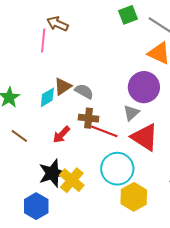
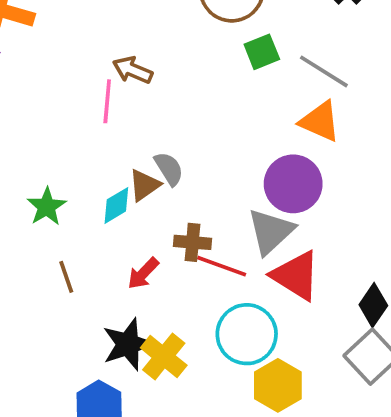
gray semicircle: (84, 91) -> (169, 169), moved, turned 30
gray triangle: (131, 113) -> (271, 231), size x1.6
brown line: (19, 136) -> (66, 277), turned 36

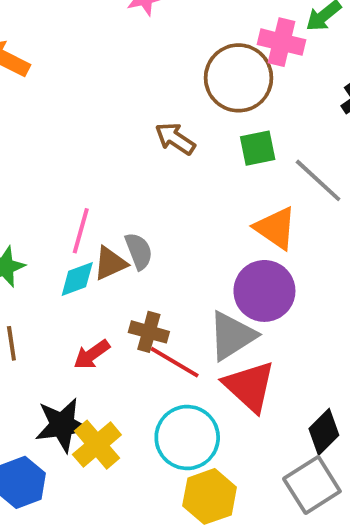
brown arrow: (133, 70) -> (175, 139), moved
pink line: (107, 101) -> (81, 231), moved
orange triangle: (320, 121) -> (276, 228), moved

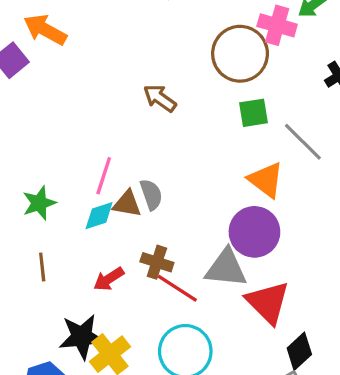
brown arrow: (175, 139) -> (160, 98), moved
brown triangle: (110, 263) -> (127, 204), turned 32
gray triangle: (232, 336) -> (226, 268), turned 36
red triangle: (249, 386) -> (268, 302), moved

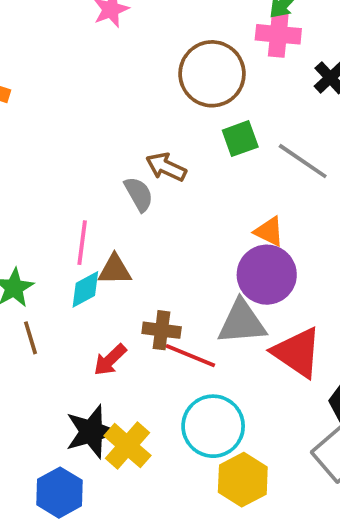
pink cross: (277, 25) -> (278, 34), moved
brown arrow: (160, 98) -> (166, 167), moved
orange triangle: (266, 180) -> (269, 231), moved, size x0.7
gray semicircle: (151, 195) -> (139, 194), moved
brown line: (42, 267) -> (31, 338), moved

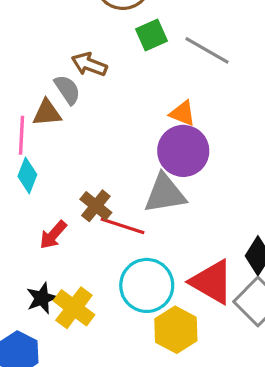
brown triangle: (115, 270) -> (47, 113), moved
cyan diamond: (85, 289) -> (27, 175), turned -36
brown cross: (162, 330) -> (96, 206), turned 36
red triangle: (297, 352) -> (212, 282), moved
black star: (91, 432) -> (42, 298), size x0.7

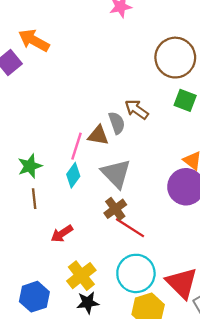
green square: (151, 35) -> (185, 100), turned 30
gray triangle: (165, 194) -> (116, 174), moved, turned 40
red arrow: (53, 235) -> (62, 234), moved
black star: (42, 298) -> (88, 303), moved

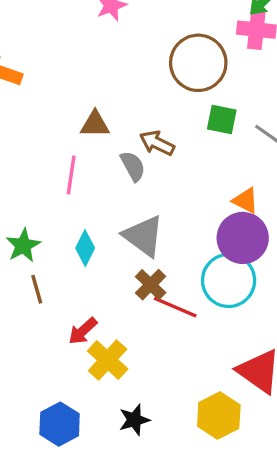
brown triangle: (98, 135) -> (95, 124), moved
pink line: (77, 146) -> (71, 175), moved
cyan circle: (136, 273) -> (229, 280), moved
yellow cross: (81, 276) -> (108, 360), moved

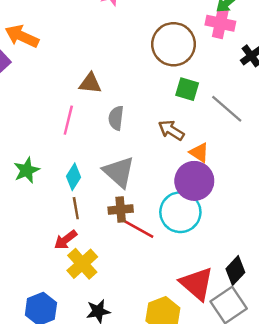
brown arrow: (157, 143) -> (171, 130), moved
gray semicircle: (133, 166) -> (116, 118), turned -150
brown cross: (151, 285) -> (121, 210), turned 35
brown line: (37, 289) -> (76, 208), moved

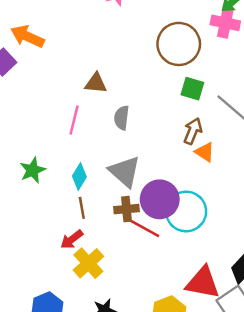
brown arrow: (171, 130) -> (193, 131), moved, turned 80
purple circle: (194, 181) -> (160, 199), moved
red triangle: (197, 284) -> (203, 283), turned -30

